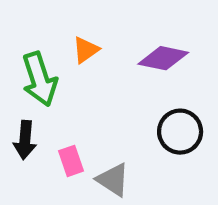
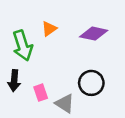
black circle: (180, 132) -> (91, 83), moved

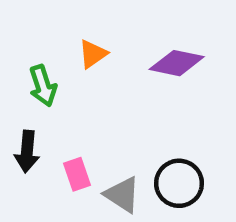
green arrow: (23, 46) -> (43, 86), size x0.7
black circle: (91, 83) -> (179, 183), moved

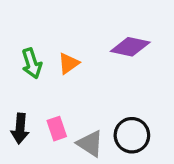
orange triangle: (93, 54) -> (68, 63), moved
black arrow: (27, 152) -> (20, 129), moved

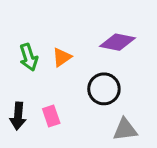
black circle: (132, 135) -> (104, 89), moved
gray triangle: (90, 144) -> (125, 130), moved, turned -40

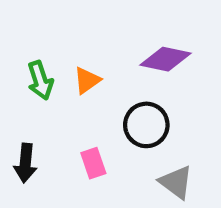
pink rectangle: (51, 116) -> (93, 163), moved
gray triangle: (125, 130) -> (176, 182), turned 44

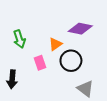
orange triangle: (87, 80) -> (55, 44), moved
pink rectangle: (93, 163) -> (40, 63), moved

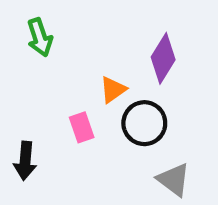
purple diamond: (80, 29) -> (163, 58), turned -70
green arrow: (19, 39) -> (40, 37), moved

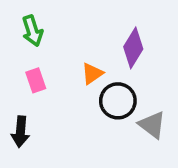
pink rectangle: (82, 127) -> (36, 80), moved
gray triangle: (174, 180) -> (152, 125), moved

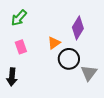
green arrow: (32, 31) -> (19, 18), turned 60
gray triangle: (152, 125) -> (89, 73), turned 30

